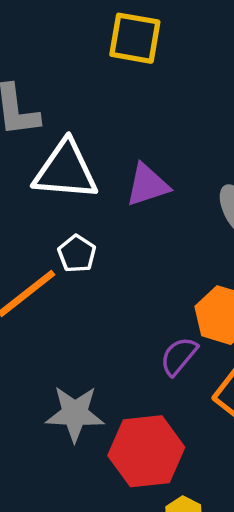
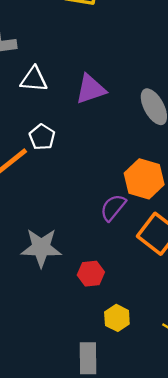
white triangle: (66, 170) -> (34, 79), size x0.6
red hexagon: (146, 451) -> (91, 274), size x0.5

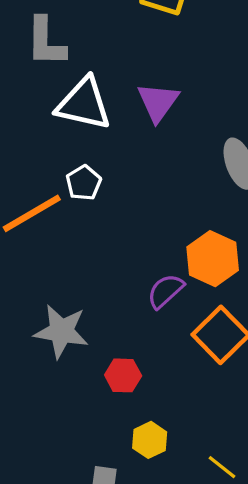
white triangle: (34, 79) -> (84, 104), size x1.5
purple triangle: (91, 89) -> (158, 102), moved, turned -44

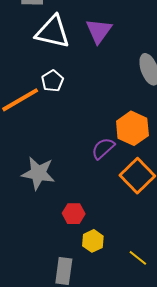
red hexagon: (123, 375) -> (74, 214), moved

